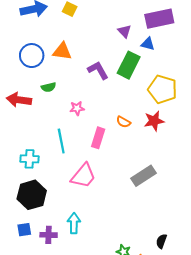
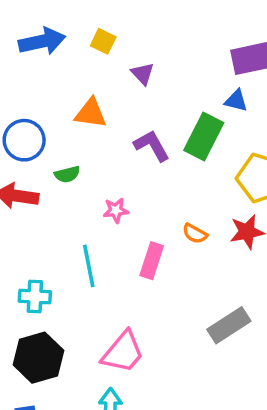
purple triangle: (125, 31) -> (143, 74), moved
blue circle: (32, 56) -> (24, 140), moved
pink trapezoid: (83, 176) -> (123, 352), moved

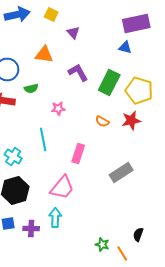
green rectangle: (204, 137) -> (109, 82), moved
pink rectangle: (152, 261) -> (78, 154), moved
cyan cross: (35, 297) -> (13, 156), turned 30

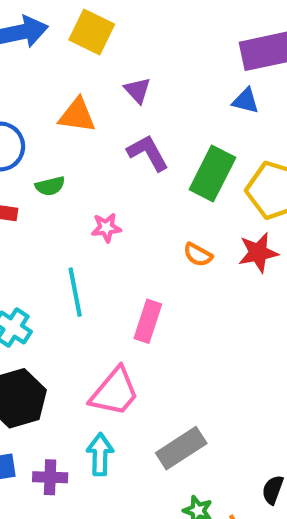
yellow square: (51, 14) -> (92, 32), size x1.5
purple triangle: (73, 32) -> (137, 90), moved
gray rectangle: (121, 172) -> (181, 448), moved

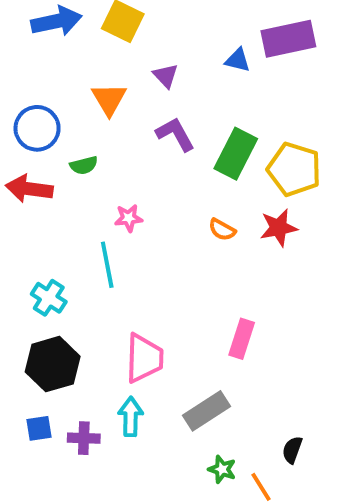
blue triangle: (246, 101) -> (238, 60), moved
orange triangle: (77, 115) -> (109, 99), turned 51
pink star: (106, 228) -> (129, 218), moved
pink rectangle: (148, 321) -> (242, 339), moved
pink trapezoid: (115, 392) -> (144, 358), turned -38

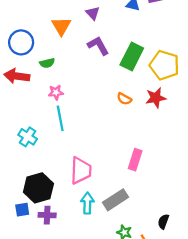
pink star: (129, 218) -> (56, 92), moved
black hexagon: (53, 364) -> (38, 188), moved
cyan arrow: (131, 417) -> (87, 203), moved

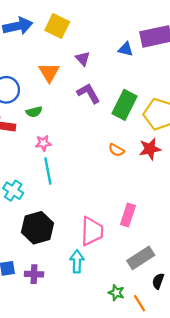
pink trapezoid: (81, 171) -> (92, 231), moved
black hexagon: (38, 188) -> (37, 228), moved
gray rectangle: (116, 200) -> (141, 258), moved

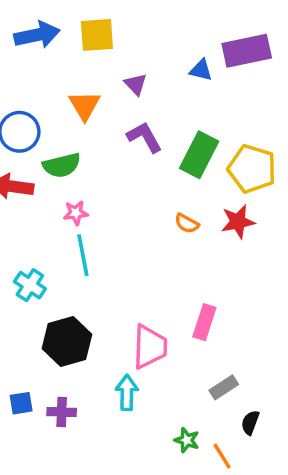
yellow square: (57, 26) -> (97, 35), turned -30
green semicircle: (34, 112) -> (62, 165), size x1.5
gray rectangle: (141, 258) -> (224, 387), size x0.7

